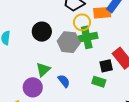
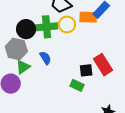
green cross: (87, 37) -> (47, 27), moved
gray hexagon: (69, 42) -> (16, 49), moved
blue semicircle: (64, 81) -> (45, 58), moved

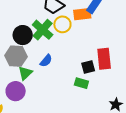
green cross: (47, 27) -> (43, 30), turned -35
blue semicircle: (45, 58) -> (46, 61), turned 80
red rectangle: (103, 65) -> (104, 59), turned 35

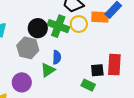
green cross: (43, 30) -> (58, 26), turned -30
blue semicircle: (46, 61) -> (57, 57), turned -48
green triangle: (25, 73) -> (48, 70), moved

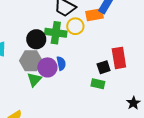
green triangle: (48, 70) -> (34, 80), moved
purple circle: (22, 82) -> (47, 67), moved

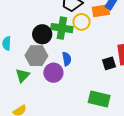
purple circle: (47, 67) -> (53, 73), moved
green triangle: (34, 80) -> (23, 75), moved
green rectangle: (98, 84) -> (99, 99), moved, size x1.5

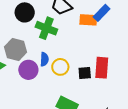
yellow circle: (82, 22) -> (60, 67), moved
black circle: (42, 34) -> (25, 12), moved

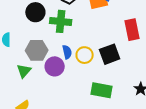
red rectangle: (102, 68) -> (132, 30), moved
black square: (85, 73) -> (110, 54), size x1.5

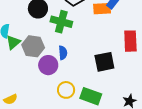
yellow circle: (85, 55) -> (66, 90), moved
green triangle: (24, 71) -> (13, 42), moved

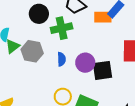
green cross: (61, 22) -> (62, 28), turned -30
purple circle: (48, 65) -> (85, 63), moved

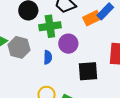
orange rectangle: (103, 17) -> (92, 18), turned -30
purple circle: (85, 63) -> (68, 44), moved

